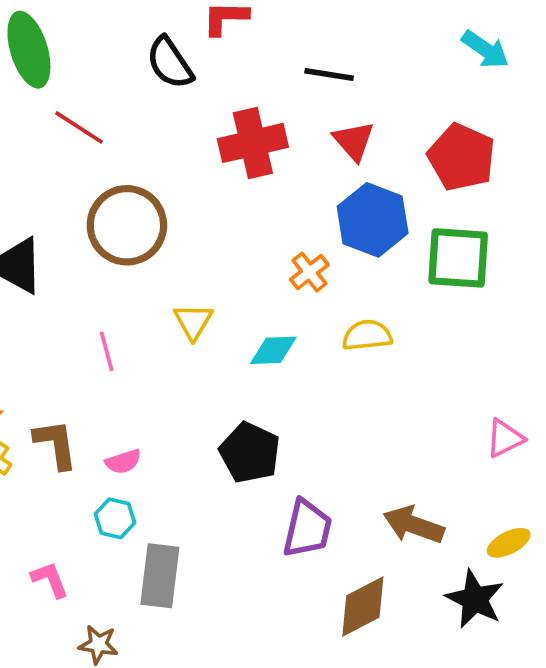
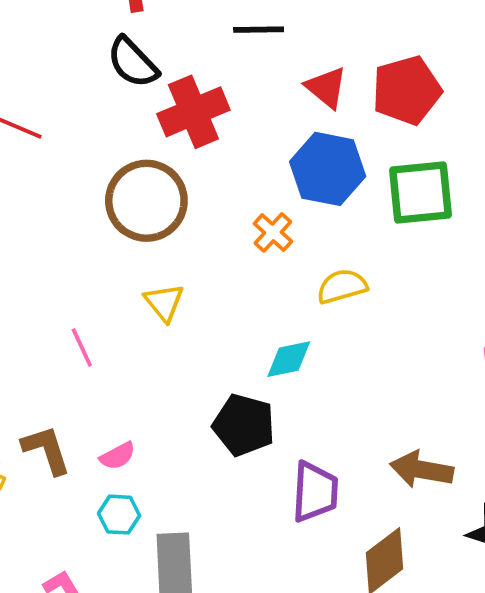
black semicircle: (170, 63) -> (133, 62), moved
red triangle: (354, 141) -> (326, 87), moved
red pentagon: (462, 157) -> (407, 90), turned -30
brown circle: (127, 225) -> (146, 201), moved
cyan diamond: (273, 350) -> (289, 359), moved

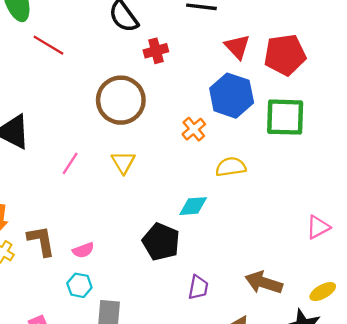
red cross: (193, 112) -> (156, 51), size x0.6
pink line: (82, 347) -> (70, 163), moved, turned 50
purple trapezoid: (315, 492) -> (198, 287), size x0.7

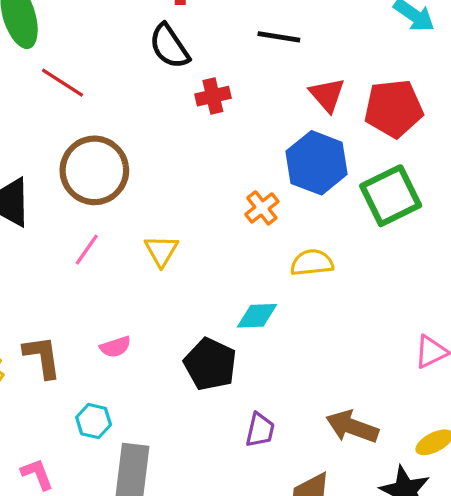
brown circle: (121, 100) -> (94, 170), moved
green square: (285, 117) -> (391, 196), turned -30
pink semicircle: (83, 250) -> (115, 347), moved

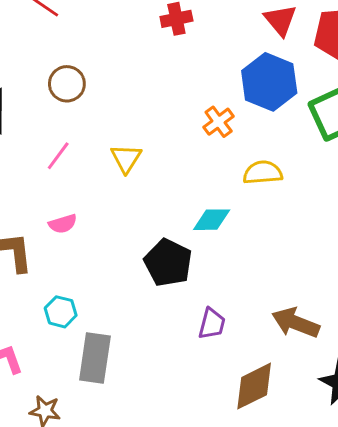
brown circle: (94, 170) -> (67, 84), size x0.6
pink semicircle: (115, 347) -> (63, 224), moved

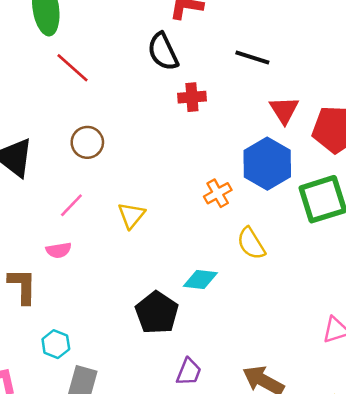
yellow semicircle: (263, 173) -> (251, 243), turned -124
pink semicircle: (63, 224) -> (59, 250), moved

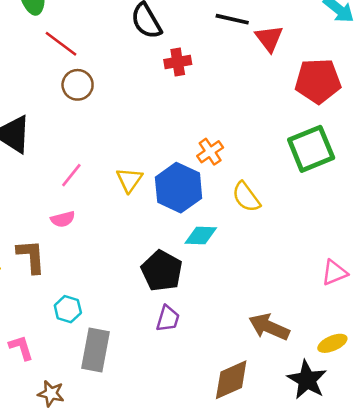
red triangle: (284, 110) -> (269, 38), moved
brown circle: (87, 142) -> (78, 85), moved
blue hexagon: (267, 164) -> (179, 188), moved
purple trapezoid: (189, 372) -> (168, 319), moved

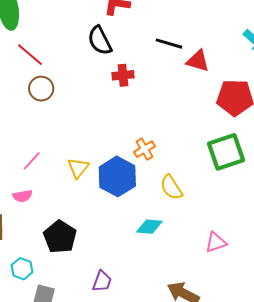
red triangle: (269, 38) -> (198, 61), turned -40
cyan diamond: (201, 235) -> (149, 227), moved
black pentagon: (162, 271) -> (60, 237), moved
pink triangle: (334, 273) -> (216, 242), moved

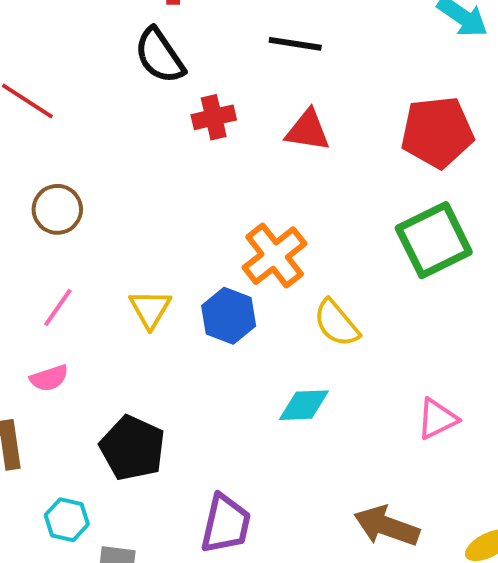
red triangle: (198, 61) -> (308, 130), moved
brown circle: (41, 89) -> (57, 209), moved
orange cross: (145, 149) -> (275, 256), size x1.5
blue hexagon: (117, 176) -> (229, 316), size x0.7
purple trapezoid: (102, 281) -> (226, 524), size x1.4

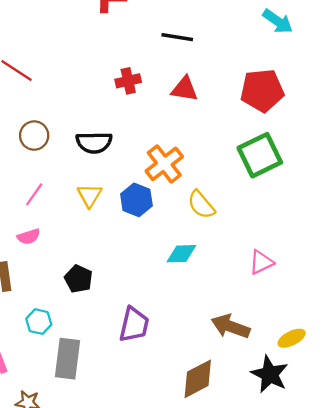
black semicircle: (160, 56) -> (94, 143), moved, turned -57
black pentagon: (132, 448) -> (78, 279), size x0.7

